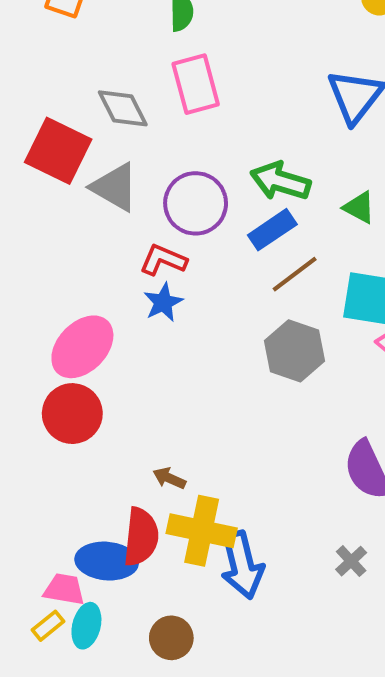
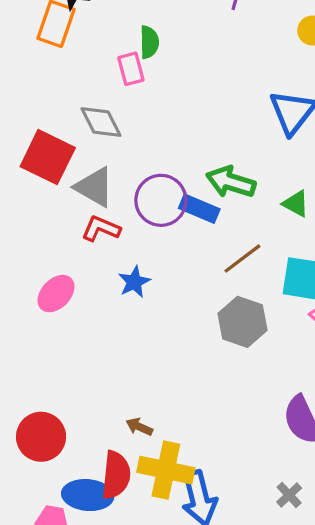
pink rectangle: (196, 84) -> (131, 69), moved, size x0.7
blue rectangle: (272, 230) -> (199, 209), moved, turned 57
red L-shape: (163, 260) -> (101, 229), moved
pink ellipse: (82, 347) -> (56, 294), moved, size x0.7
red circle: (72, 414) -> (41, 437), moved

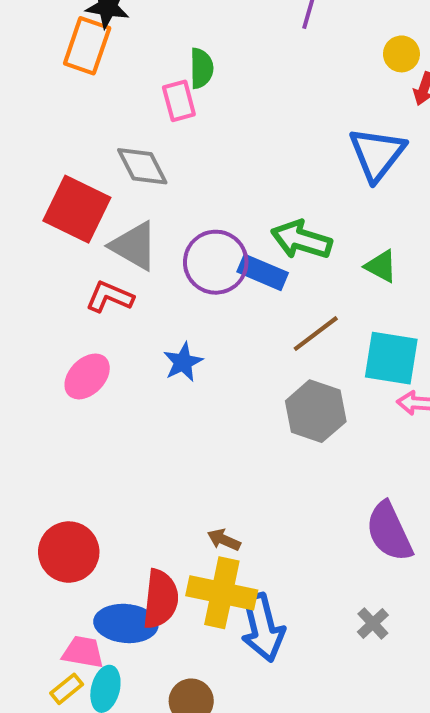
red L-shape: (101, 229) -> (110, 297), moved
brown arrow: (139, 427) -> (224, 540), moved

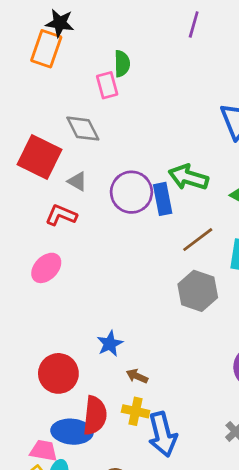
gray triangle: (134, 246) -> (77, 181), size x0.6
blue rectangle: (263, 272) -> (163, 199), turned 56
blue star: (183, 362) -> (110, 344), moved
red circle: (69, 552) -> (58, 373), moved
yellow cross: (222, 593) -> (136, 411), size x0.6

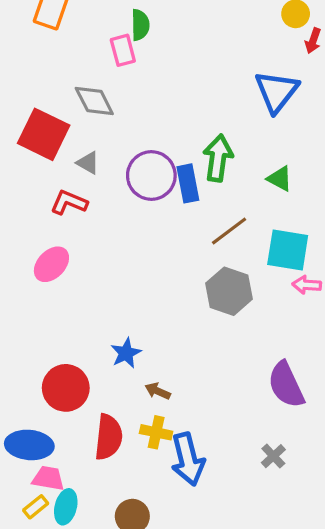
green arrow: (188, 177) -> (218, 158), turned 81
blue ellipse: (72, 432) -> (29, 445), moved

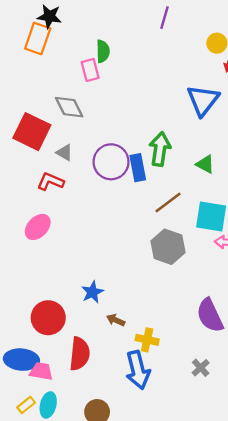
yellow cross: (156, 432) -> (147, 340), moved
pink trapezoid: (48, 478) -> (41, 371), moved

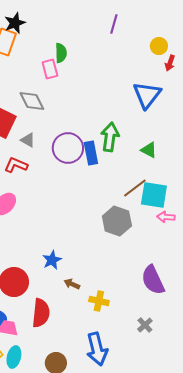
black star: (49, 16) -> (15, 23), turned -30
brown line: (168, 203) -> (135, 188), moved
blue arrow: (138, 370) -> (97, 349), moved

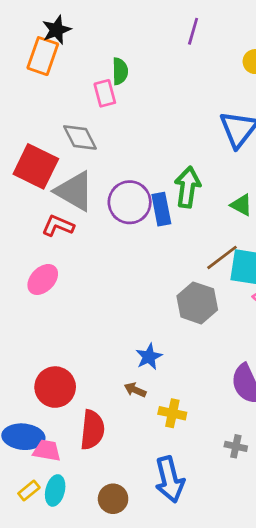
gray triangle: (28, 140) -> (74, 191), size x2.0
blue star: (52, 260) -> (149, 357), moved
gray cross: (145, 325) -> (236, 446), turned -35

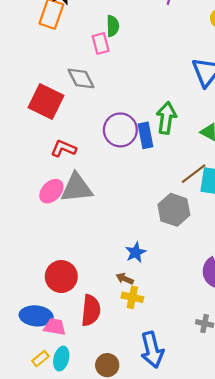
gray triangle: (74, 191) -> (77, 188), moved, turned -36
yellow cross: (172, 413) -> (132, 297), moved

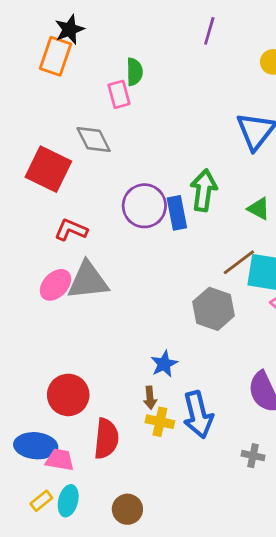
brown arrow: (125, 279) -> (150, 398), turned -119
blue arrow: (152, 350) -> (198, 415), moved

